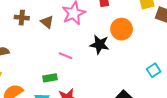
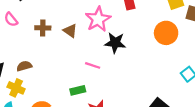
orange circle: (122, 29) -> (166, 33), moved
black star: (99, 44) -> (115, 43), moved

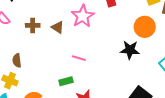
black star: (115, 43) -> (130, 50), moved
brown semicircle: (24, 66) -> (17, 61), turned -80

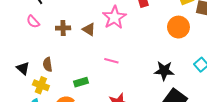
black star: (130, 50) -> (164, 71), moved
green rectangle: (66, 81) -> (81, 82), moved

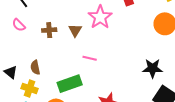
brown triangle: (89, 29) -> (75, 30), turned 32
pink line: (111, 61) -> (90, 58), moved
green rectangle: (81, 82) -> (70, 84), size x1.6

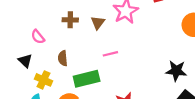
pink semicircle: (19, 25) -> (38, 37), moved
pink line: (90, 58) -> (110, 54), turned -32
brown semicircle: (35, 67) -> (63, 58), moved

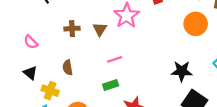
pink semicircle: (38, 37) -> (31, 42), moved
green rectangle: (87, 79) -> (111, 85), moved, size x0.6

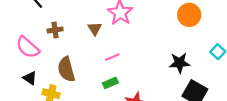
brown cross: (72, 29) -> (55, 30), moved
pink semicircle: (31, 42) -> (28, 47), size x1.6
brown semicircle: (68, 68) -> (66, 69), size x1.6

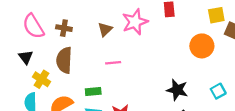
brown cross: (55, 30) -> (64, 28), moved
green rectangle: (110, 83) -> (93, 92), moved

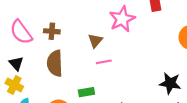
brown triangle: (105, 29) -> (95, 41), moved
yellow cross: (41, 79) -> (14, 85), moved

